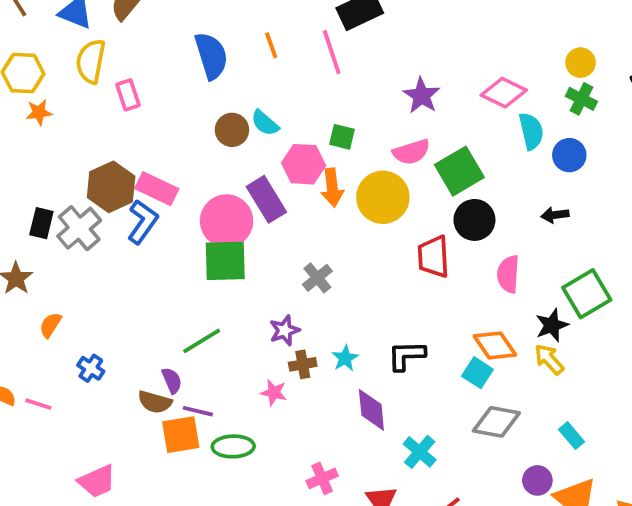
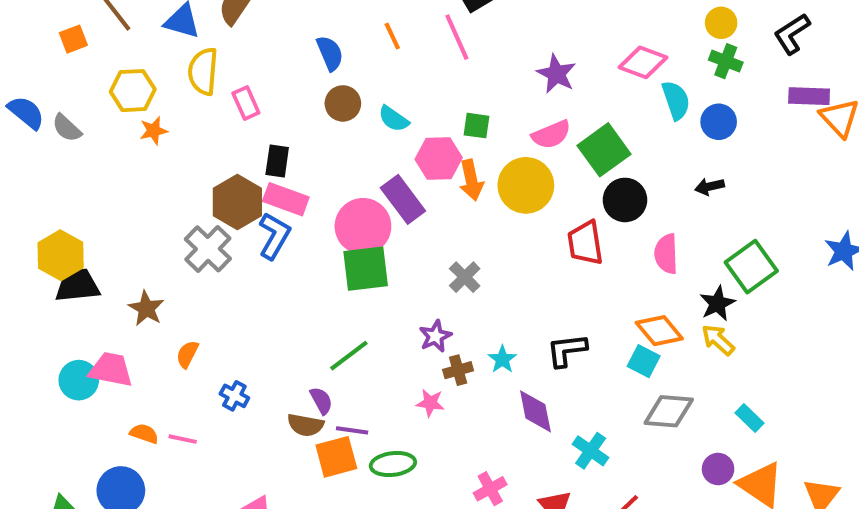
blue semicircle: (211, 56) -> (330, 53), size x0.7
brown circle: (232, 130) -> (343, 103), moved
black rectangle: (41, 223) -> (277, 161), moved

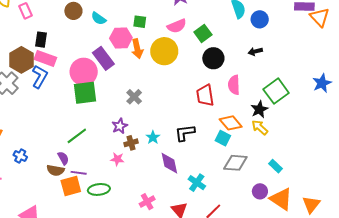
green square: (604, 150) -> (203, 33), size x0.7
red trapezoid: (585, 243) -> (205, 95), moved

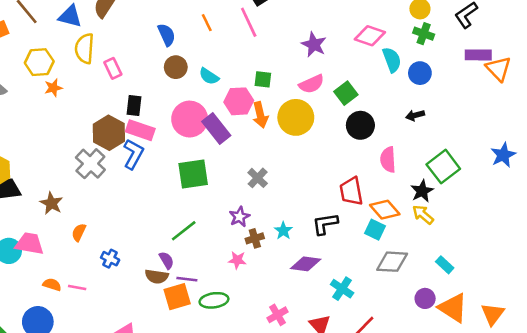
pink circle: (84, 72) -> (190, 119), moved
red trapezoid: (205, 95) -> (351, 191), moved
purple diamond: (169, 163) -> (306, 264), turned -70

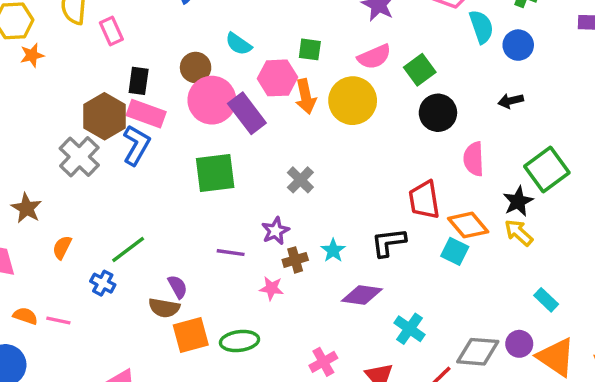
brown circle: (176, 67) -> (196, 67), moved
green line: (184, 231) -> (128, 250), moved
gray diamond: (392, 262) -> (478, 352), moved
purple line: (187, 279) -> (231, 253), moved

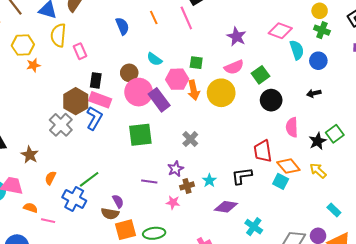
green square: (547, 170) -> (335, 134), size x0.7
black star: (518, 201) -> (318, 141), moved
blue cross: (103, 283) -> (74, 199), size x1.6
orange semicircle: (25, 316) -> (31, 208), moved

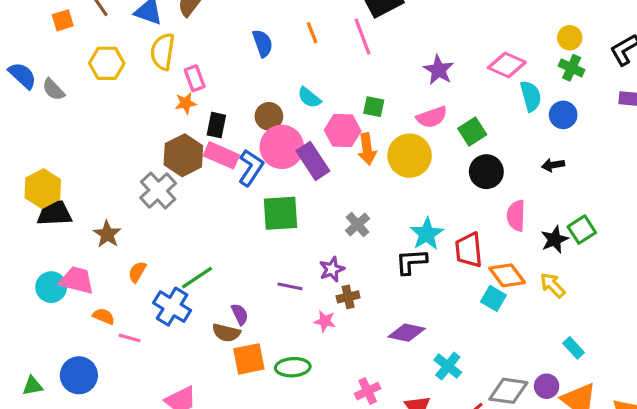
orange star: (33, 65) -> (186, 103), moved
blue L-shape: (94, 118) -> (251, 168), moved
black L-shape: (242, 176) -> (411, 262), moved
cyan star: (209, 180) -> (427, 234), moved, size x1.5

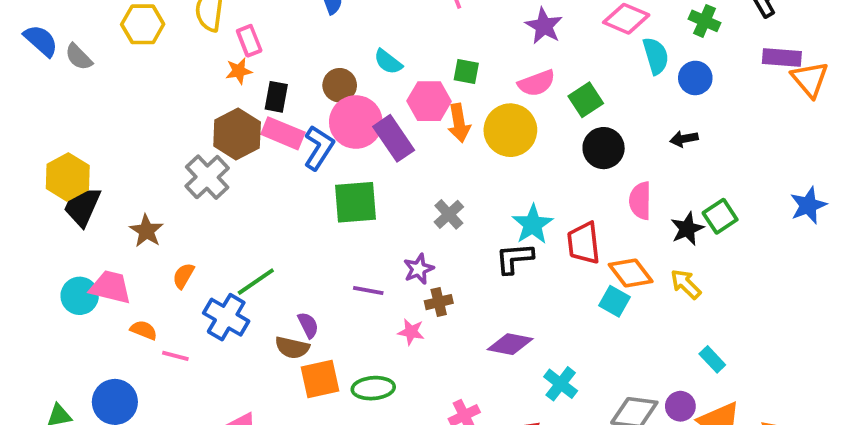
black trapezoid: (54, 213) -> (82, 206), turned -63

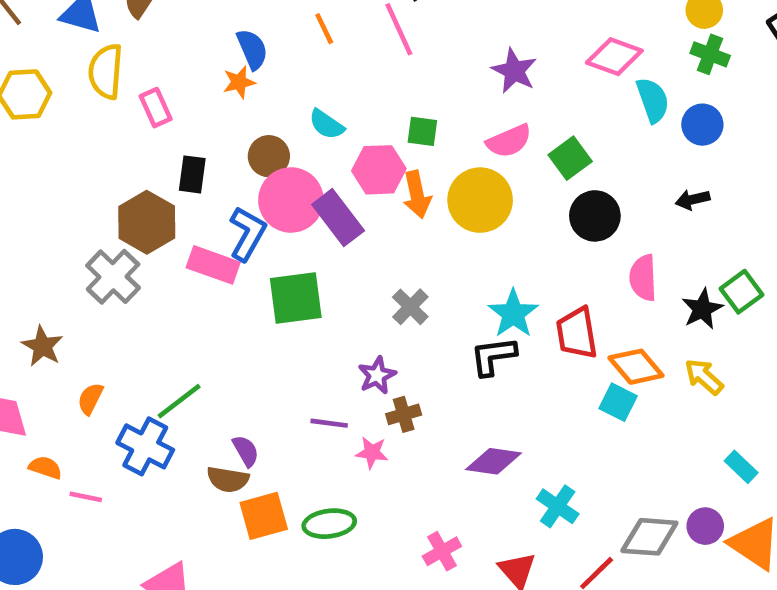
orange star: (239, 71) -> (239, 82), moved
pink rectangle: (283, 133) -> (213, 265), moved
purple line: (368, 291) -> (329, 423), moved

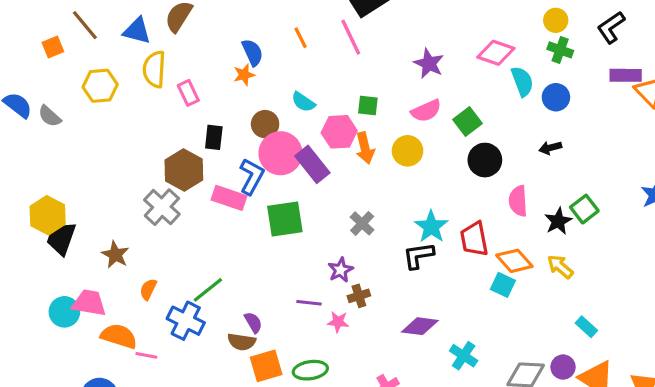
yellow circle: (480, 200) -> (408, 151), size x0.7
orange semicircle: (45, 468) -> (119, 336), size x1.6

